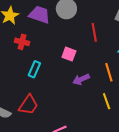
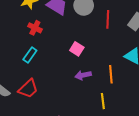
red line: (94, 32) -> (108, 19), moved
cyan rectangle: (34, 69) -> (30, 55), moved

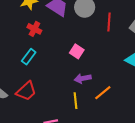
orange line: (111, 74) -> (103, 93), moved, turned 54
yellow line: (103, 101) -> (75, 101), moved

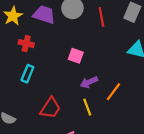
red trapezoid: (26, 91) -> (50, 108), moved

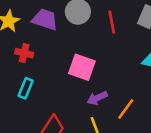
pink square: (76, 56) -> (82, 67), size x1.5

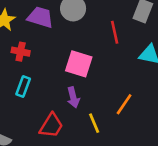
red line: (112, 22) -> (115, 32), moved
purple arrow: (97, 98) -> (73, 97), moved, turned -78

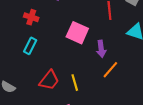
purple arrow: (73, 97) -> (101, 49), moved
yellow line: (94, 123) -> (75, 83), moved

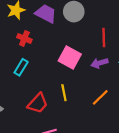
purple arrow: (101, 49) -> (99, 63), moved, turned 77
yellow line: (75, 83) -> (64, 93), moved

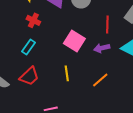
red trapezoid: (38, 103) -> (29, 76), moved

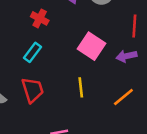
red trapezoid: (29, 76) -> (33, 90), turned -65

